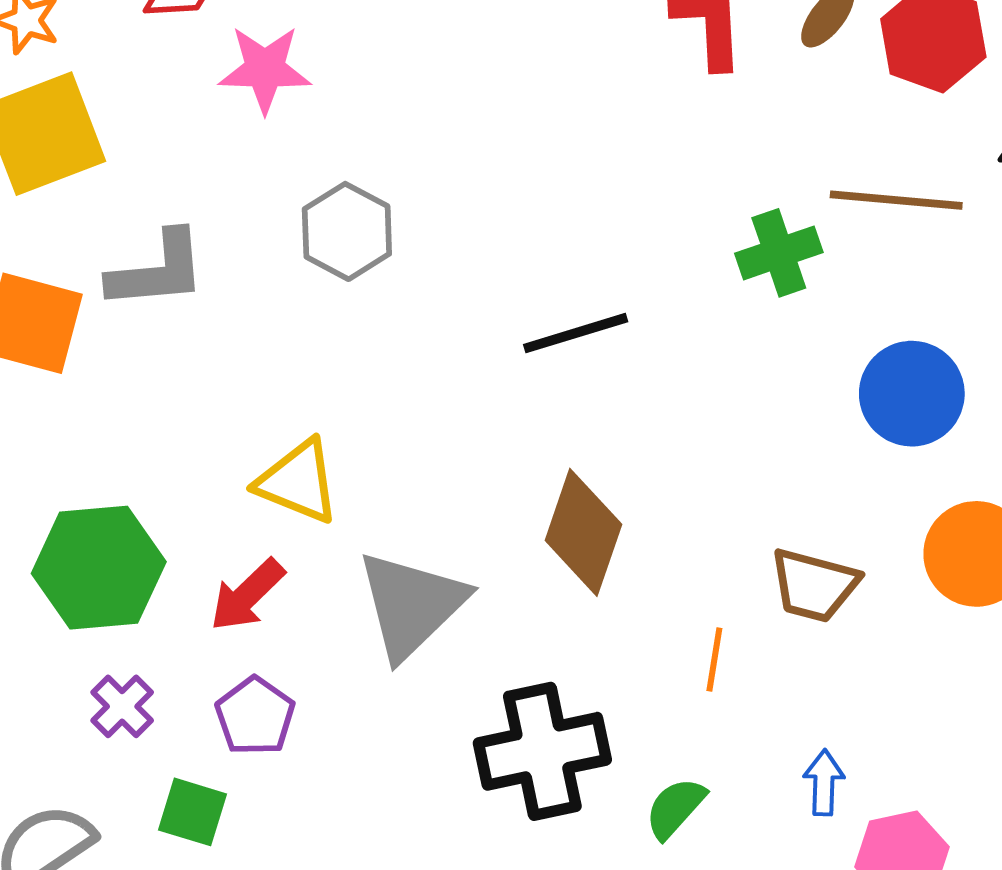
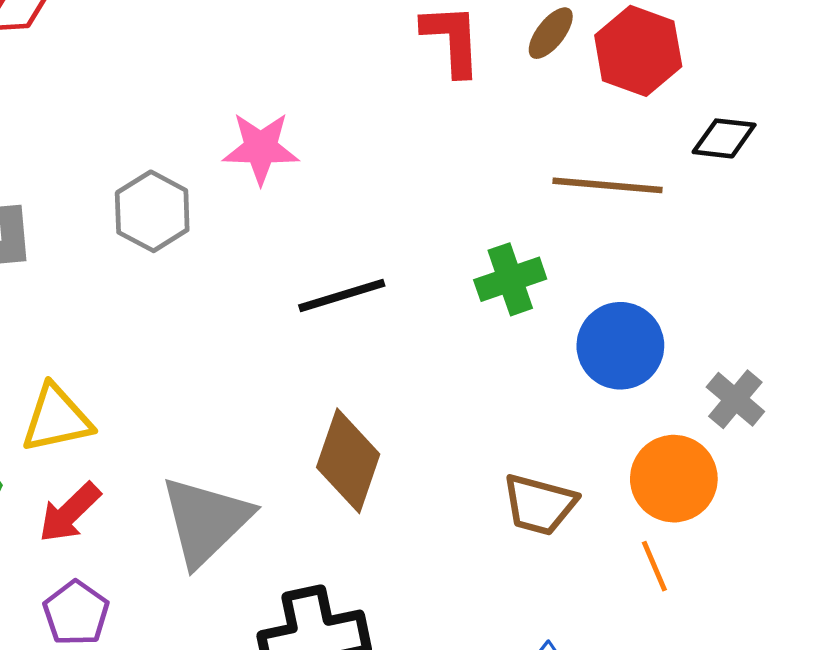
pink star: (265, 69) -> (261, 148), moved
green cross: (779, 253) -> (510, 279), moved
yellow triangle: (298, 482) -> (57, 419), moved, turned -34
orange line: (714, 659) -> (654, 566), moved, turned -32

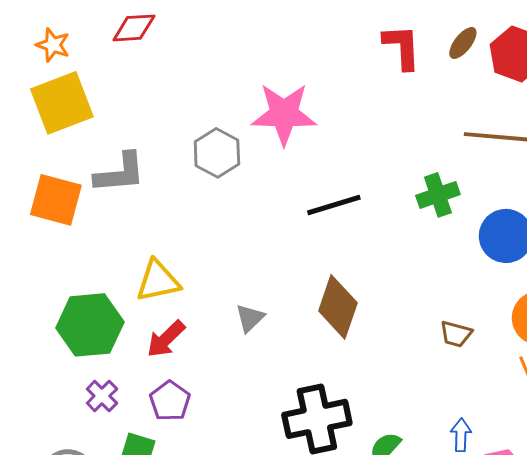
pink star: (261, 148) -> (284, 114), size x1.4
brown trapezoid: (539, 505) -> (456, 334), size x0.7
gray triangle: (206, 521) -> (250, 318), moved, size x0.5

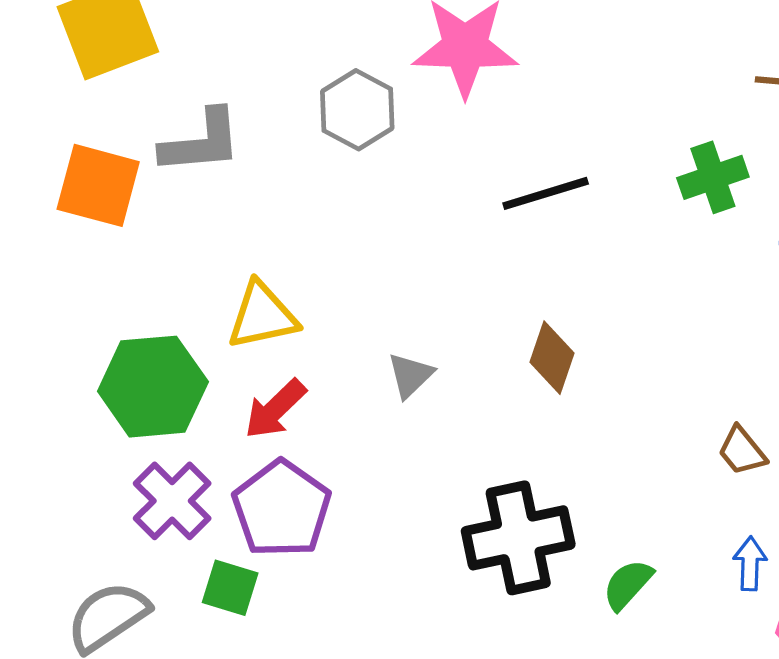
brown diamond: (338, 307) -> (552, 358), size x0.7
brown trapezoid: (456, 334) -> (742, 451), moved, turned 36
purple cross: (102, 396) -> (172, 501), size x1.5
purple pentagon: (170, 401) -> (282, 509), size x1.5

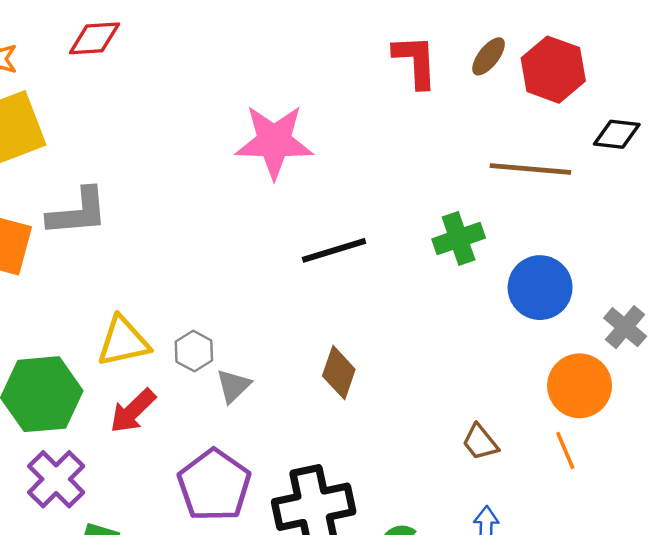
gray hexagon: (357, 110) -> (194, 351), moved, size x0.7
purple pentagon: (282, 509) -> (214, 485), moved

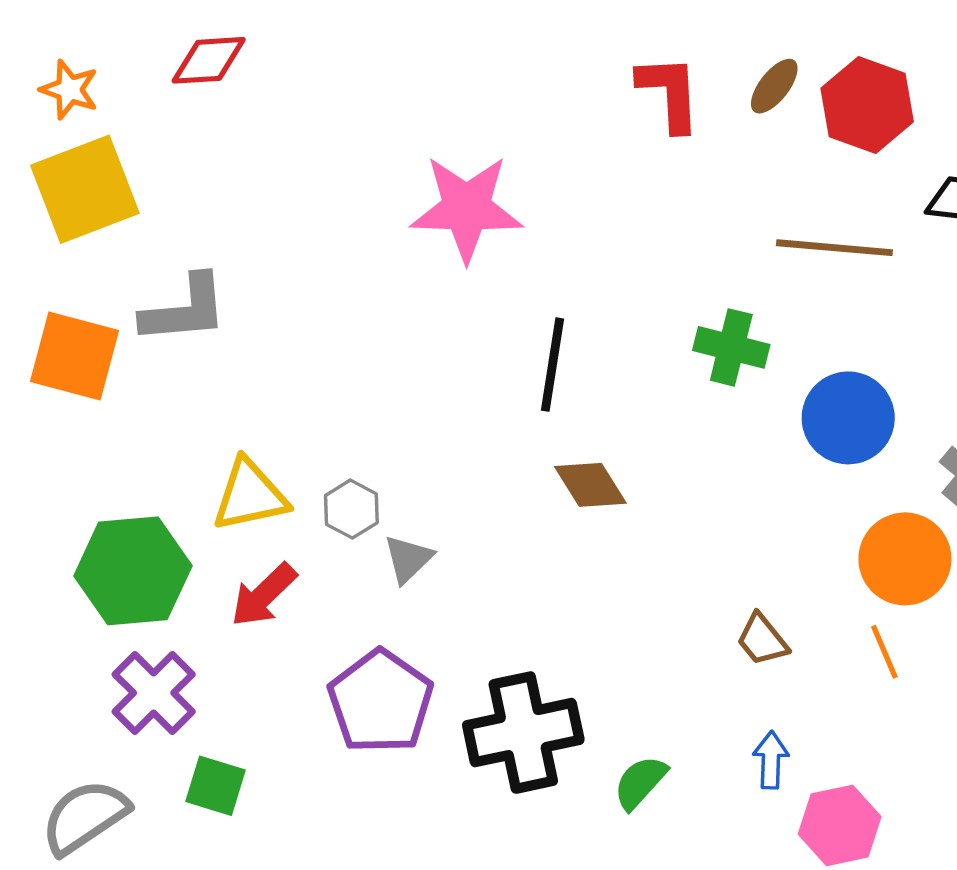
green cross: (459, 238) -> (731, 347), turned 33
black line: (334, 250) -> (552, 365), turned -64
brown diamond: (339, 373) -> (590, 485), moved, turned -51

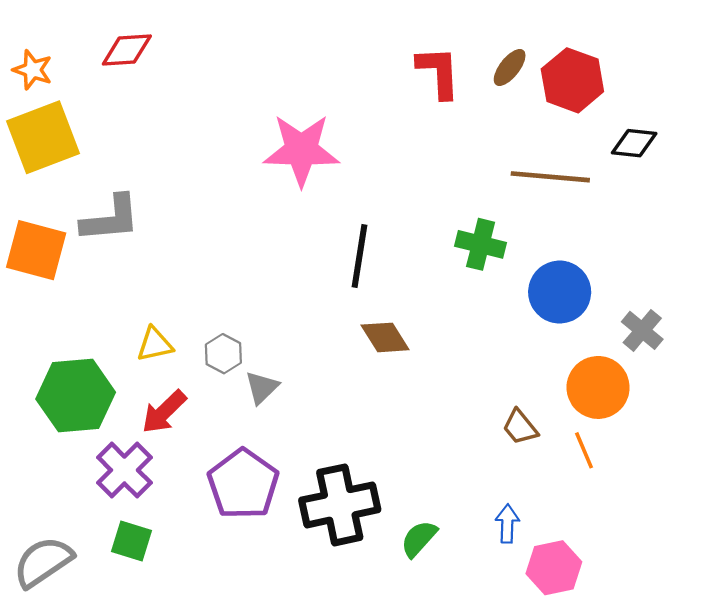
yellow triangle: (250, 495) -> (155, 344), size x0.7
brown trapezoid: (762, 640) -> (520, 427), moved
purple cross: (154, 693) -> (124, 470), moved

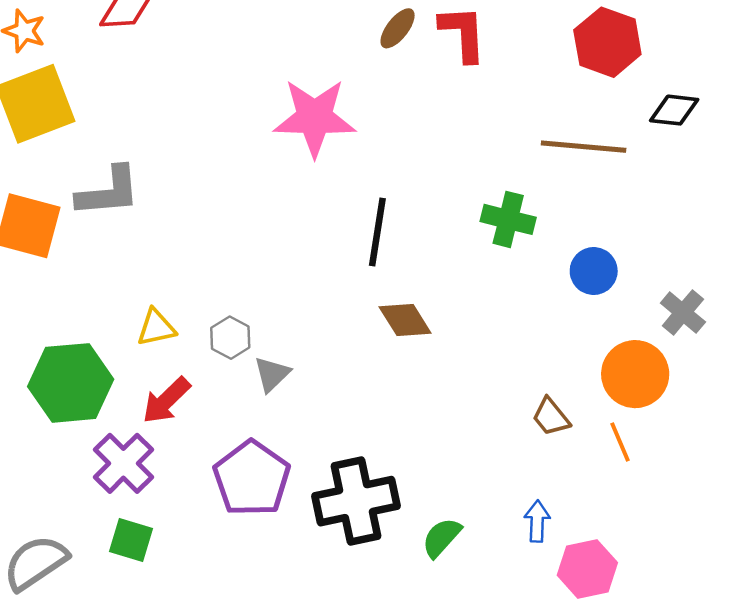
brown ellipse: (510, 67) -> (398, 28), moved
blue circle: (560, 292) -> (594, 271), size x0.7

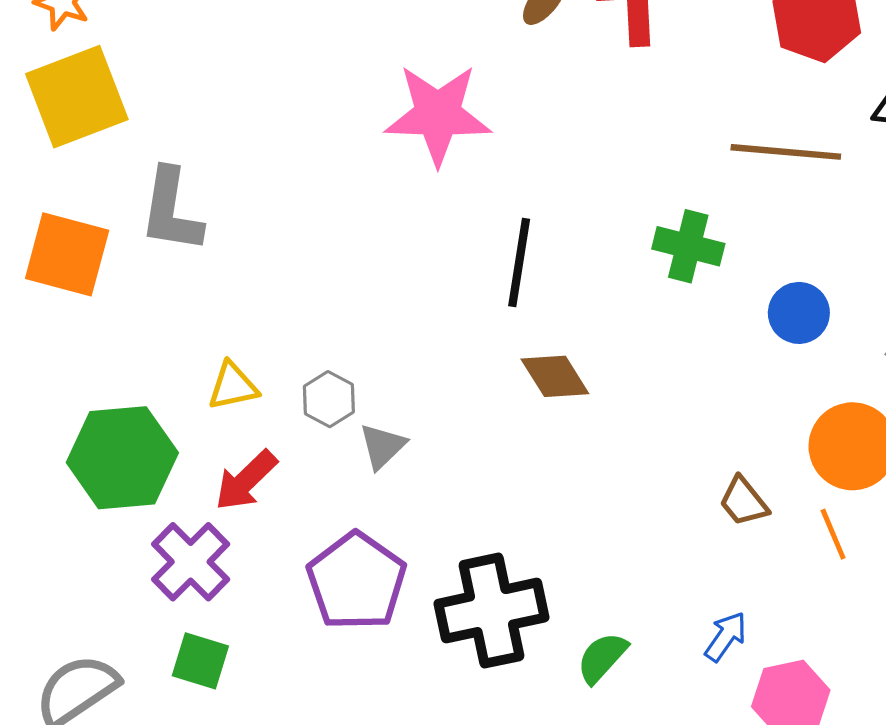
gray L-shape: (108, 192) -> (171, 210), turned 104
blue arrow: (537, 521) -> (726, 637), turned 33

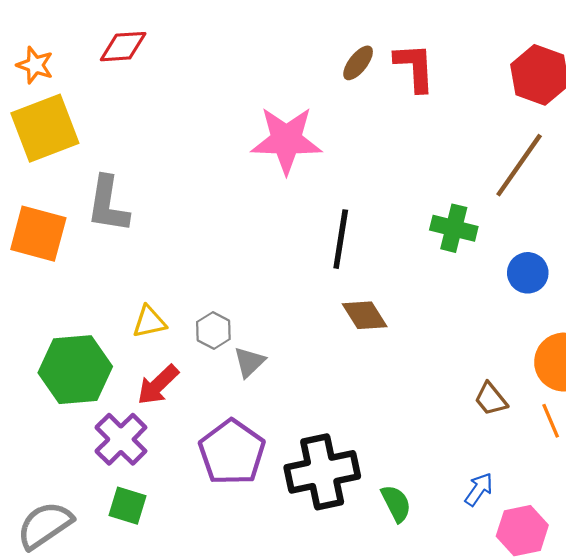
brown line: (786, 152) -> (519, 165), turned -60
green semicircle: (602, 658) -> (396, 503), turned 111

